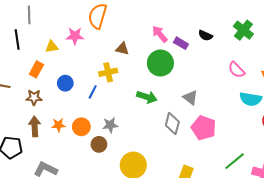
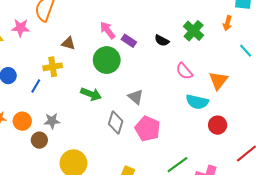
black semicircle: (205, 35) -> (162, 41), moved

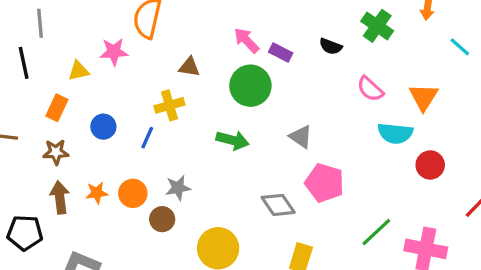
gray diamond: (116, 123) -> (278, 205), moved, turned -45

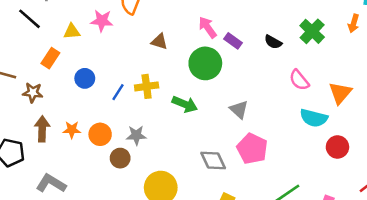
black line: (24, 63) -> (29, 19), turned -45
yellow cross: (169, 105) -> (147, 86), moved
brown star: (56, 152) -> (33, 92), moved

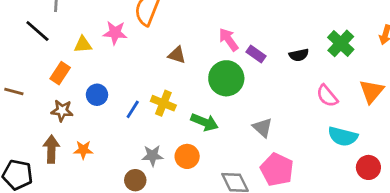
black semicircle: (273, 42) -> (299, 55), turned -42
yellow cross: (147, 86) -> (163, 103), turned 30
brown star: (33, 92) -> (62, 111), moved
orange triangle: (340, 93) -> (372, 91), moved
orange circle: (100, 134) -> (187, 156), moved

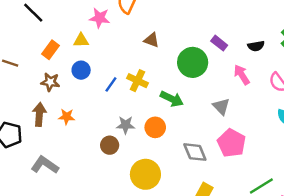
pink arrow: (229, 40) -> (242, 75), moved
yellow triangle: (83, 45) -> (81, 40), moved

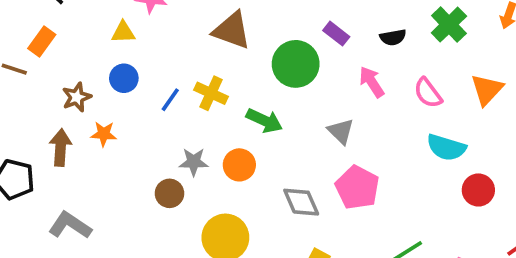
brown triangle: (151, 40) -> (232, 30), size x1.6
orange rectangle: (50, 50) -> (42, 42), moved
brown star: (50, 82) -> (77, 97), turned -30
orange star: (67, 117) -> (104, 134), moved

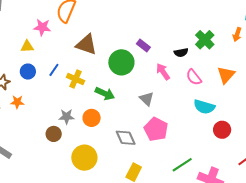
black semicircle: (393, 37) -> (181, 52), moved
blue line: (170, 100) -> (54, 70), moved

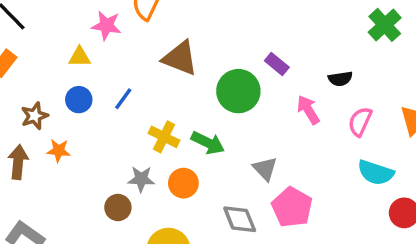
green cross: (205, 40) -> (385, 25), moved
pink semicircle: (194, 77) -> (360, 122), turned 60
yellow cross: (76, 79) -> (164, 137), moved
gray triangle: (147, 99) -> (265, 169), moved

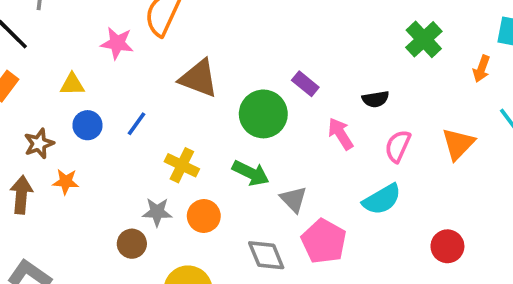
yellow triangle: (79, 57) -> (72, 84), moved
green arrow: (208, 143) -> (251, 173), moved
cyan semicircle: (376, 173) -> (382, 199), moved, turned -48

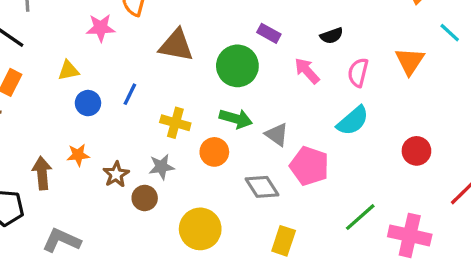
brown star: (39, 144) -> (116, 174), moved
orange circle: (204, 216) -> (214, 152), moved

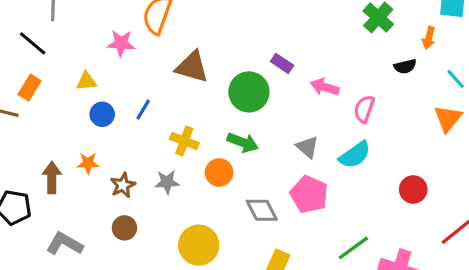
black semicircle: (332, 36) -> (405, 66), moved
orange triangle: (410, 61) -> (448, 118), moved
pink arrow: (307, 71) -> (325, 87), moved, turned -36
gray triangle: (277, 135) -> (307, 147), moved
brown circle: (145, 198) -> (124, 228), moved

